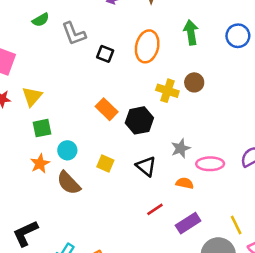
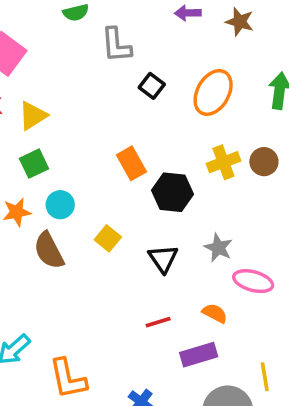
yellow cross: (167, 91) -> (223, 162), turned 35
green square: (42, 128) -> (34, 164), turned -30
gray star: (181, 148) -> (218, 248), turned 30
orange semicircle: (185, 183) -> (215, 313), moved

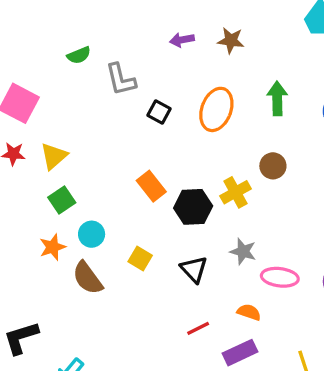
yellow cross: (223, 162) -> (235, 192), moved

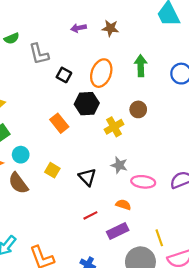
black hexagon: (193, 207) -> (87, 104), moved

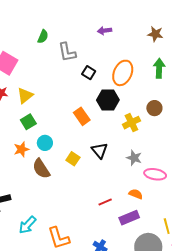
brown star: (110, 28) -> (155, 34), moved
green semicircle: (12, 38) -> (43, 37), turned -48
black triangle: (87, 177) -> (100, 151), moved

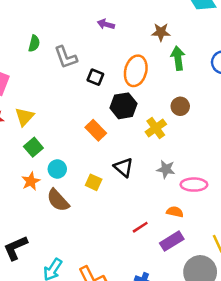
purple arrow: (105, 31) -> (106, 24), turned 32
brown star: (155, 34) -> (161, 32), moved

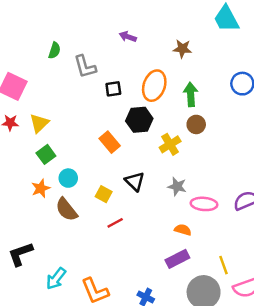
green arrow: (178, 58) -> (191, 94), moved
black square: (95, 77) -> (113, 89), turned -35
red line: (140, 227) -> (115, 223), moved

